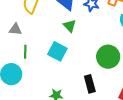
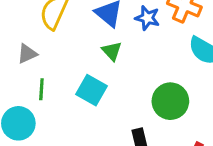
gray triangle: (15, 29) -> (27, 54), turned -32

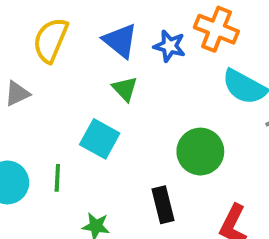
green line: (41, 89) -> (57, 178), moved

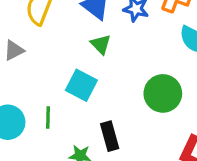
black rectangle: (163, 205) -> (110, 136), moved

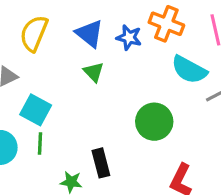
cyan square: (81, 85) -> (36, 110), moved

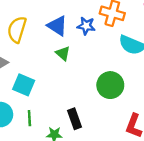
green line: (40, 143) -> (29, 118), moved

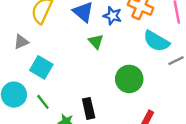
green triangle: (63, 53) -> (96, 42), moved
green line: (29, 118) -> (43, 102), turned -42

